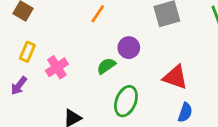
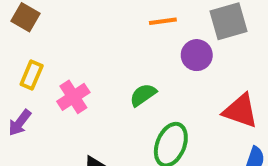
orange line: (98, 14) -> (163, 21), moved, turned 48
purple circle: (129, 48) -> (197, 55), moved

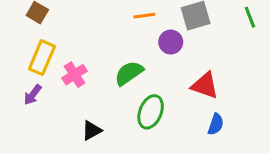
yellow rectangle: (32, 75) -> (42, 58), size x1.5
green semicircle: (143, 95) -> (129, 73), size x1.4

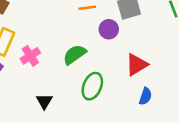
red triangle: (205, 85) -> (137, 65), turned -50
black triangle: (92, 130) -> (44, 101), turned -30

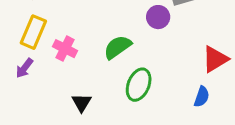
pink cross: (30, 56) -> (65, 49), turned -30
red triangle: (137, 65) -> (215, 59), moved

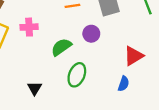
purple circle: (158, 17) -> (91, 34), moved
pink cross: (65, 49) -> (29, 27), moved, turned -30

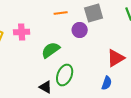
purple circle: (91, 34) -> (80, 30), moved
black triangle: (35, 88) -> (46, 87), moved, turned -32

